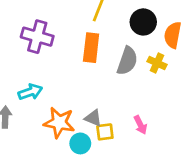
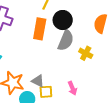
black circle: (143, 22) -> (63, 20), moved
yellow cross: (157, 63) -> (86, 53), moved

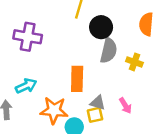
orange rectangle: (40, 29) -> (77, 79), moved
gray triangle: (38, 81) -> (98, 103), moved

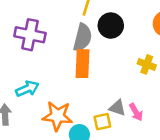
gray semicircle: (109, 51) -> (83, 37), moved
orange rectangle: (77, 79) -> (82, 64), moved
gray triangle: (98, 103) -> (117, 108), moved

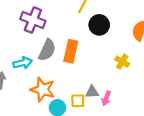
gray semicircle: (83, 37) -> (47, 50), moved
gray triangle: (117, 108) -> (92, 92), turned -32
pink arrow: (136, 112) -> (106, 98), turned 40

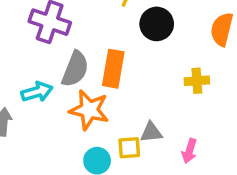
yellow cross: (122, 62) -> (197, 81), turned -32
orange star: (43, 89) -> (89, 110), moved
pink arrow: (106, 98) -> (189, 151), moved

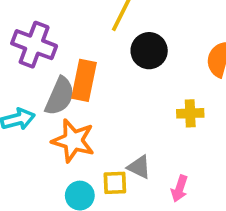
orange rectangle: (113, 69) -> (84, 80), moved
gray triangle: (151, 132) -> (139, 167), turned 30

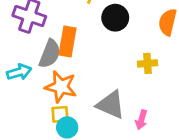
gray triangle: (139, 167) -> (111, 105), size x1.6
yellow square: (115, 183) -> (60, 114), moved

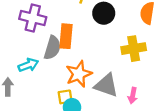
yellow cross: (147, 63) -> (134, 49), size x1.5
orange star: (61, 87) -> (79, 74), moved, turned -30

